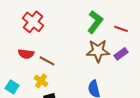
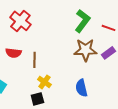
brown line: (47, 61) -> (34, 60), turned 63
yellow cross: (41, 81) -> (44, 82), moved

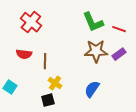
green L-shape: (82, 21) -> (93, 22), turned 120
blue semicircle: (81, 88) -> (92, 89), turned 48

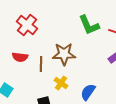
brown star: (96, 51) -> (64, 54), moved
yellow cross: (55, 83) -> (61, 83), moved

